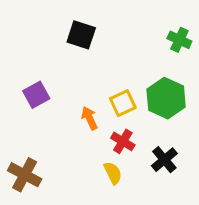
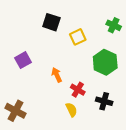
yellow square: (123, 103) -> (78, 37), moved
black cross: (164, 160) -> (104, 101), turned -35

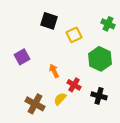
yellow semicircle: (71, 110) -> (60, 99), moved, turned -112
brown cross: (16, 111) -> (35, 104), moved

